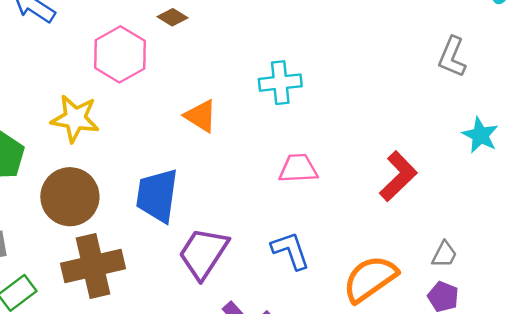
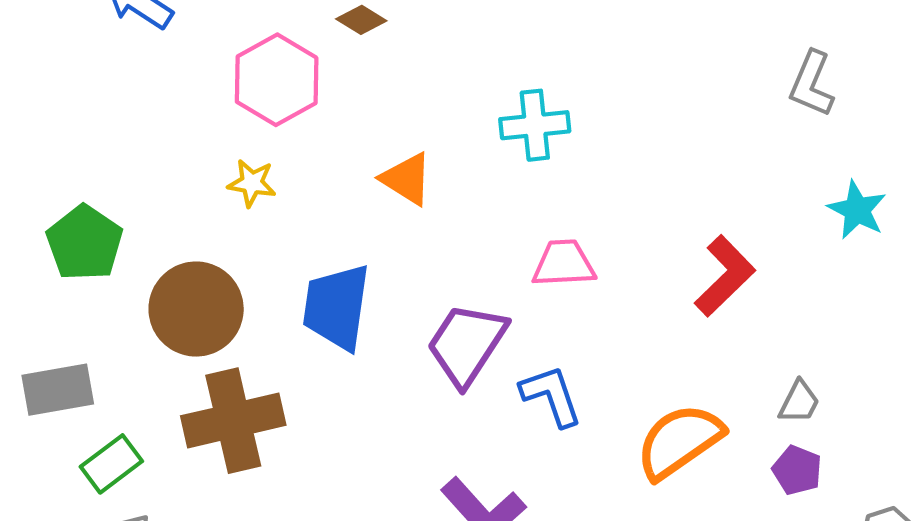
yellow star: (75, 118) -> (252, 183), moved, size x0.6
purple trapezoid: (203, 253) -> (467, 344), moved

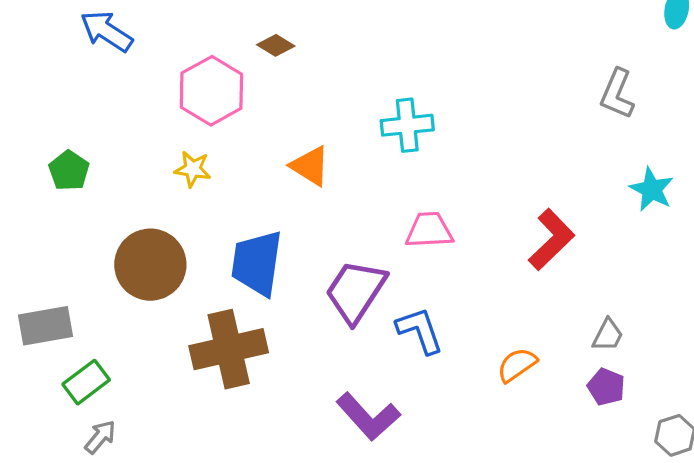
green pentagon: (85, 243) -> (69, 171), moved, size x0.7
brown cross: (233, 421) -> (229, 349), moved
orange semicircle: (679, 441) -> (517, 365), size x0.6

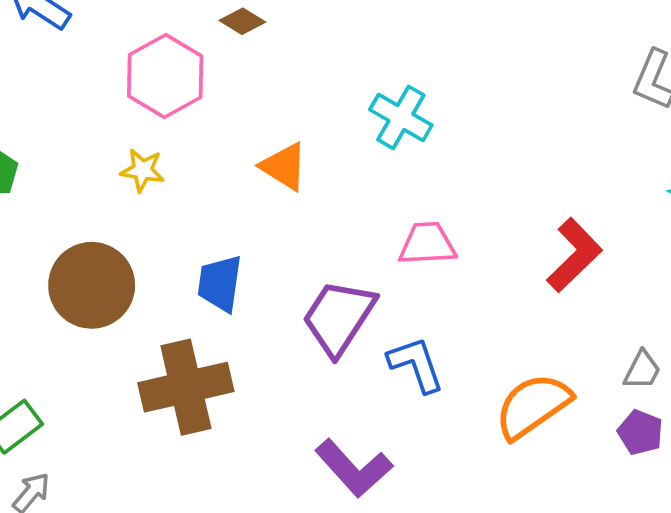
cyan cross: (407, 125) -> (401, 117), turned 36
blue trapezoid: (257, 263) -> (220, 283), size x0.7
orange semicircle: (517, 365) -> (533, 406), size x1.6

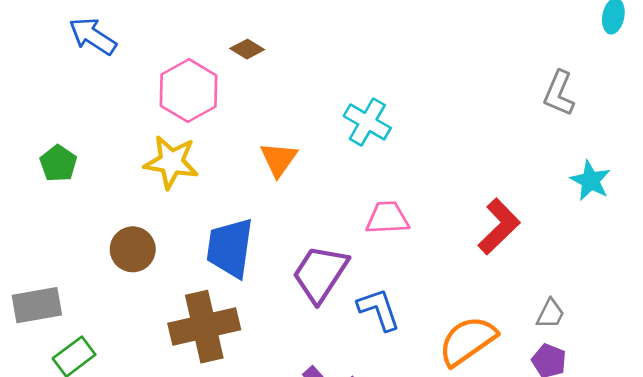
orange triangle: (284, 167) -> (279, 159), turned 33
yellow star: (143, 170) -> (171, 162), size x1.6
blue trapezoid: (220, 283) -> (230, 248), size x1.4
brown circle: (92, 285) -> (133, 249), size x0.7

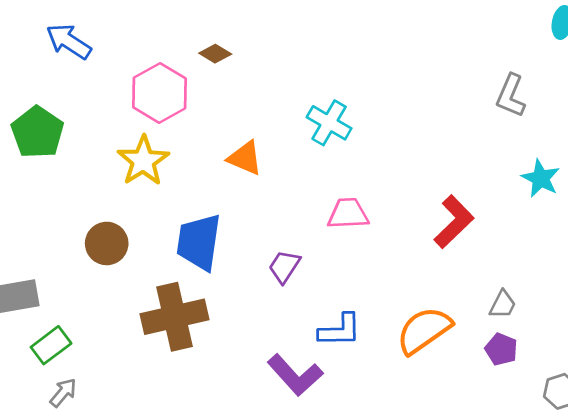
orange triangle: (279, 159) -> (245, 158), turned -42
yellow star: (171, 162) -> (143, 161), turned 30
green pentagon: (58, 163) -> (37, 132), moved, size x1.5
purple trapezoid: (320, 274) -> (284, 267), size x0.6
blue L-shape: (379, 309) -> (340, 330), moved, turned 108

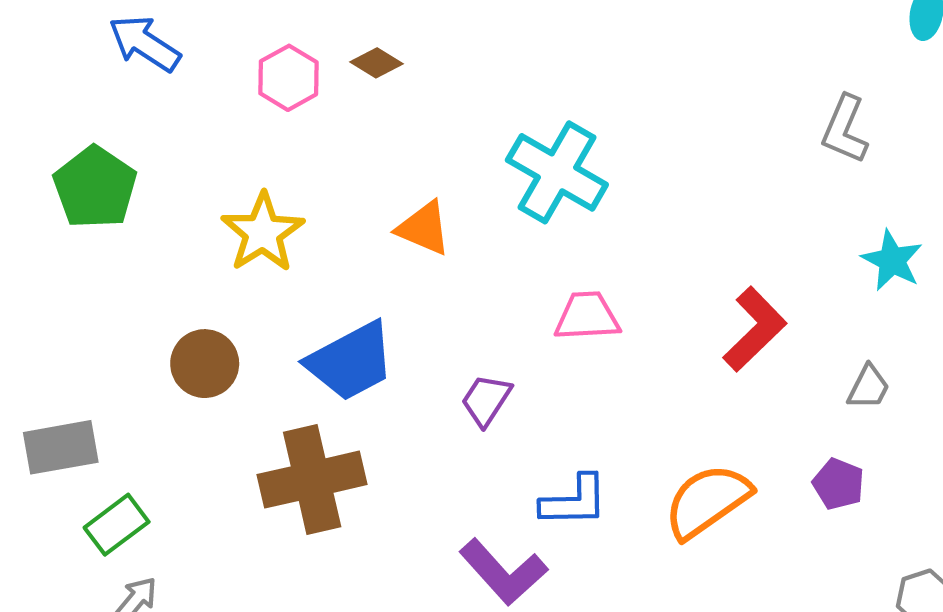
pink hexagon: (160, 93) -> (288, 78), moved, size x0.7
cyan cross: (329, 123) -> (557, 172), size x1.4
blue trapezoid: (199, 242) -> (351, 361), turned -126
gray trapezoid: (503, 305) -> (868, 387), moved
purple pentagon: (501, 349) -> (838, 484), moved

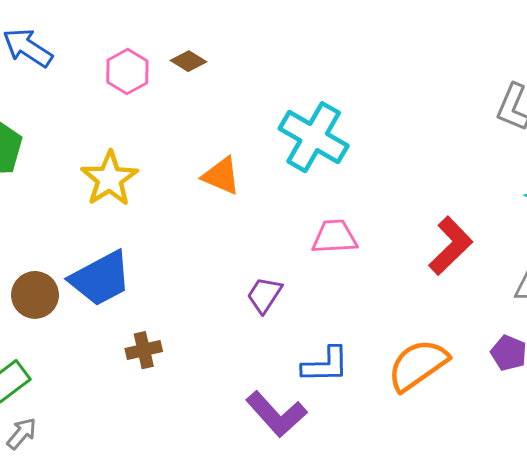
blue trapezoid: (351, 361) -> (101, 279), moved
brown circle: (205, 364) -> (35, 295), moved
brown cross: (312, 480) -> (144, 350), size x0.5

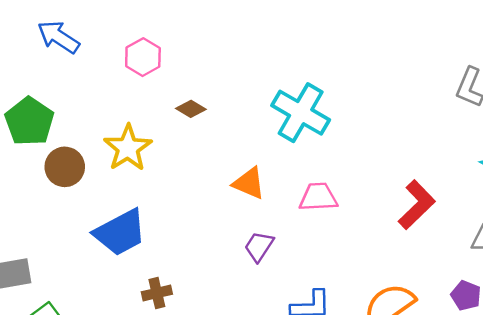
brown diamond: (188, 61) -> (191, 109), moved
orange triangle: (221, 176) -> (249, 183), moved
brown circle: (35, 295) -> (65, 167), moved

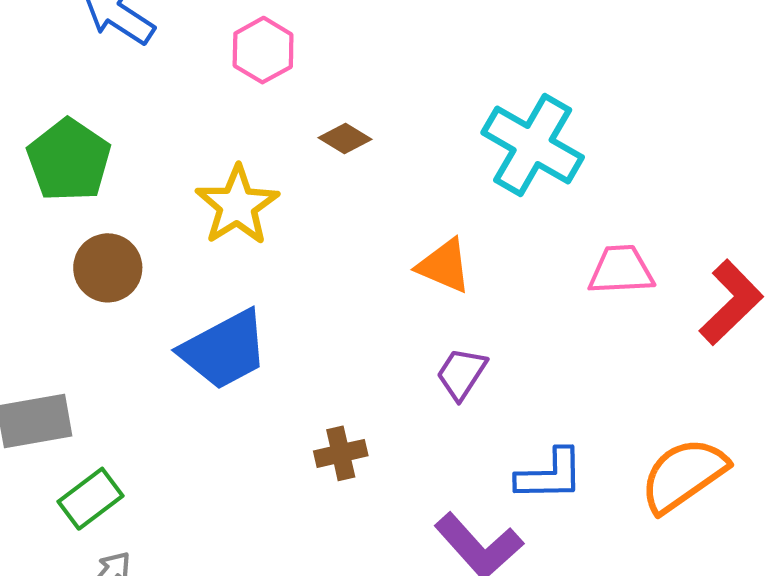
brown circle: (65, 167) -> (108, 268), moved
pink trapezoid: (318, 197) -> (621, 270), moved
brown cross: (157, 293) -> (341, 453), moved

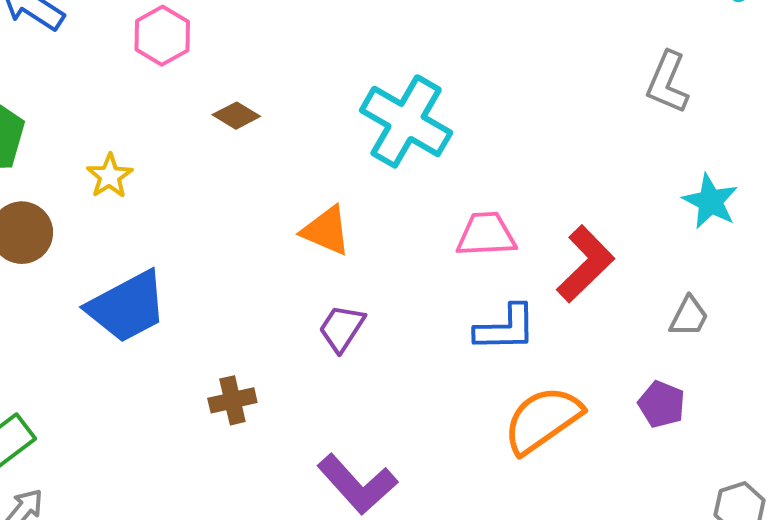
yellow star: (237, 205) -> (110, 176), moved, size x0.6
blue L-shape: (550, 475) -> (506, 328), moved

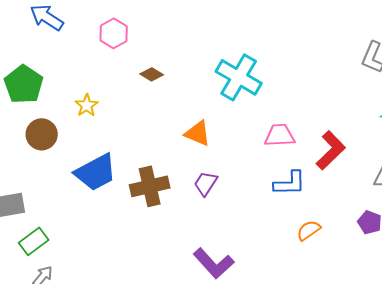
brown cross: (232, 400) -> (150, 186), moved, size x1.6
orange semicircle: (543, 420) -> (309, 230), size x0.6

